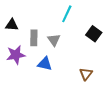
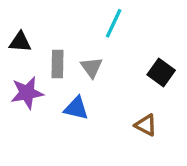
black square: (94, 34) -> (161, 73), moved
brown triangle: (86, 74) -> (146, 125), turned -40

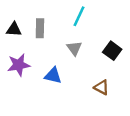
gray rectangle: (58, 64) -> (40, 28), moved
gray triangle: (92, 67) -> (74, 48), moved

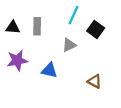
gray triangle: (74, 48) -> (69, 45), turned 40
black square: (112, 51) -> (96, 30), moved

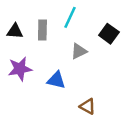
cyan line: (74, 15) -> (70, 17), moved
brown triangle: (95, 81) -> (88, 106), moved

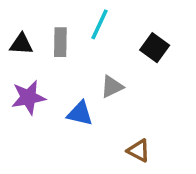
gray triangle: (79, 51) -> (112, 87), moved
brown triangle: (88, 106) -> (139, 151), moved

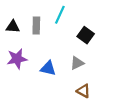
black square: (155, 48) -> (86, 35), moved
gray triangle: (112, 87) -> (77, 63), moved

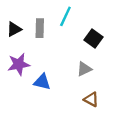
black triangle: (13, 27) -> (14, 29), turned -32
blue triangle: (48, 68) -> (42, 82), moved

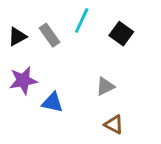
gray rectangle: (40, 28) -> (49, 35), turned -36
black square: (94, 39) -> (121, 34), moved

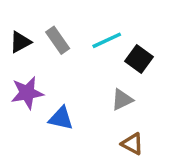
cyan line: (82, 20) -> (107, 40), moved, turned 40
black square: (121, 34) -> (139, 59), moved

